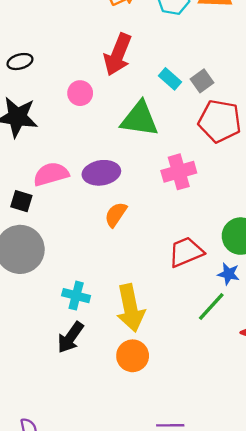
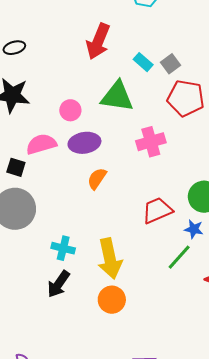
pink circle: (80, 93) -> (70, 110), moved

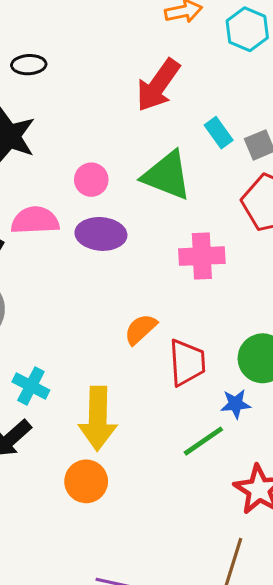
orange semicircle: (97, 179) -> (141, 329), moved
red trapezoid: (157, 210) -> (187, 362), turned 96
blue star: (194, 229) -> (236, 404), turned -30

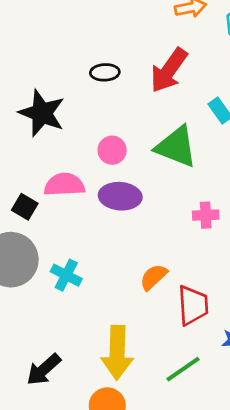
black ellipse: (29, 65) -> (105, 72), moved
pink cross: (202, 256) -> (206, 215), size x0.7
cyan cross: (31, 386) -> (66, 275), moved
green line: (203, 441) -> (183, 369), moved

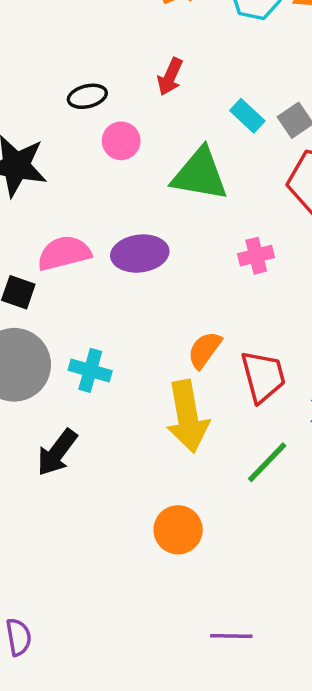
red arrow: (169, 70) -> (170, 77), size x0.6
pink circle: (112, 150) -> (121, 141), moved
yellow arrow: (117, 353) -> (187, 416), moved
black arrow: (44, 370) -> (57, 452), moved

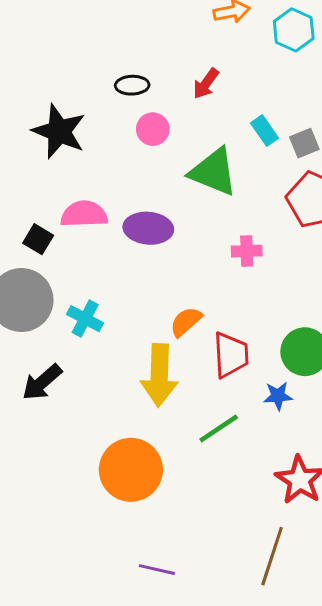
orange circle: (178, 530) -> (131, 470), size x1.5

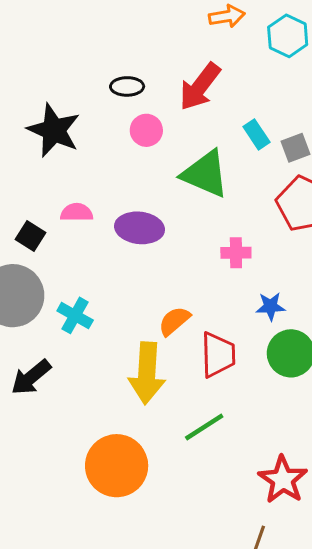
red arrow: (206, 84) -> (200, 87), size x1.6
pink semicircle: (84, 214) -> (77, 213), size x0.7
blue star: (278, 396) -> (271, 306), moved

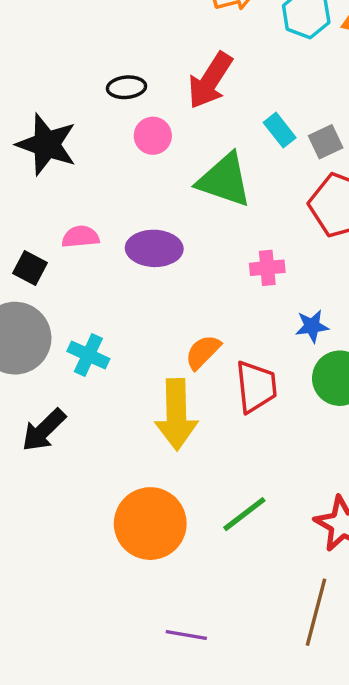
green line: (204, 427) -> (244, 514), moved

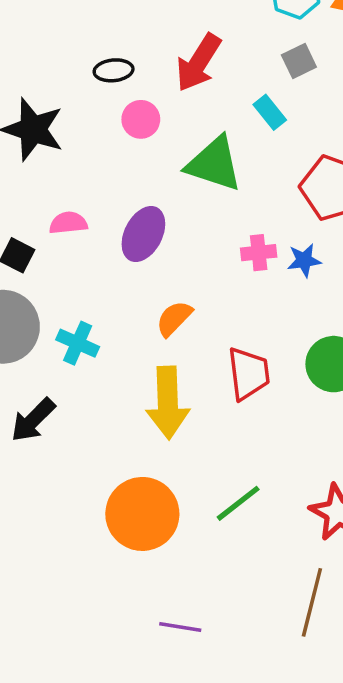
gray square: (326, 142) -> (299, 61), moved
purple ellipse: (154, 248) -> (143, 234), turned -64
blue star: (312, 326) -> (304, 260), moved
orange semicircle: (203, 352) -> (174, 318), moved

